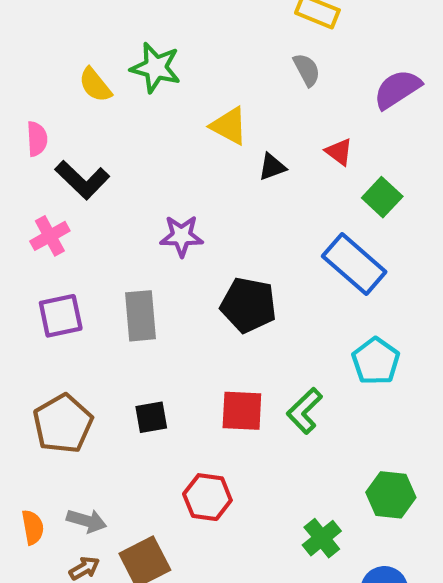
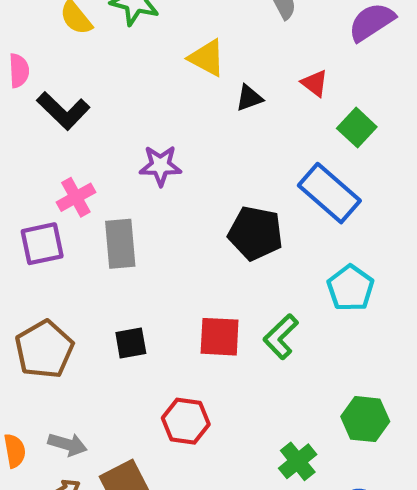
pink cross: (50, 236) -> (76, 197), moved
black pentagon: (248, 305) -> (255, 233), moved

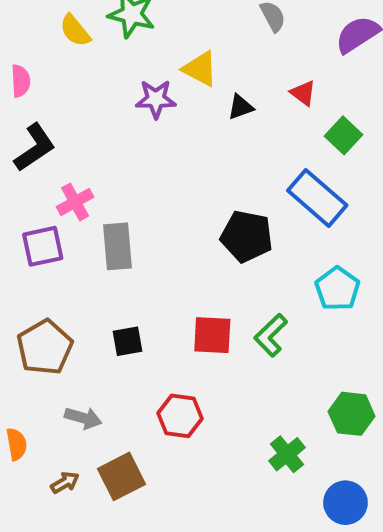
black L-shape: (63, 111) -> (35, 147), moved, turned -78
purple star: (160, 166) -> (156, 99), moved
gray arrow: (67, 444) -> (83, 418), moved

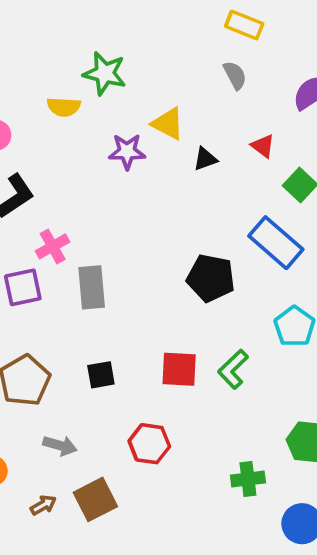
yellow semicircle: (75, 30) -> (64, 107), moved, turned -48
green cross: (287, 454) -> (248, 479), turned 32

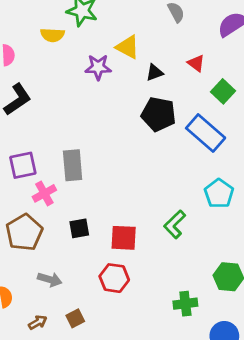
pink cross: (53, 246) -> (44, 193), moved
black pentagon: (211, 278) -> (159, 114), moved
red square: (179, 369) -> (124, 238), moved
brown square: (95, 499) -> (75, 318), size x0.6

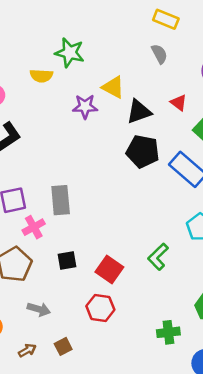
black triangle: (155, 73) -> (139, 112), size x1.5
red square: (124, 238) -> (109, 269), turned 32

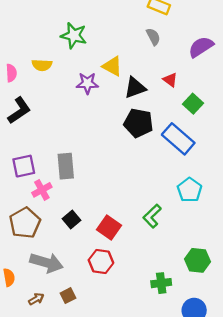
yellow semicircle: (41, 76) -> (42, 65), moved
black square: (67, 260) -> (71, 219), turned -30
gray arrow: (39, 309) -> (46, 263), size x1.6

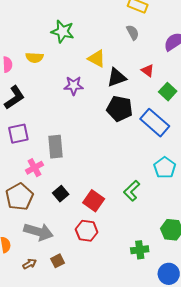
purple star: (87, 83) -> (74, 86), moved
purple square: (24, 166) -> (18, 134), moved

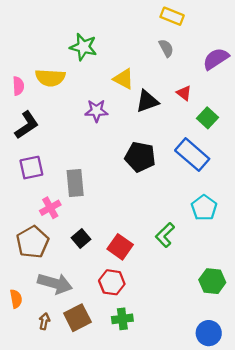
yellow semicircle: (35, 57) -> (50, 78), size x1.4
black pentagon: (120, 109) -> (140, 157), moved
green cross: (140, 250) -> (122, 319), moved
brown square: (58, 261) -> (77, 318), size x1.6
brown arrow: (29, 264) -> (44, 321), turned -48

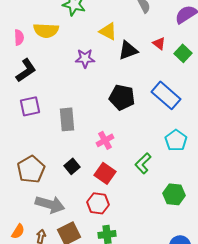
green square: (208, 118) -> (183, 53), moved
pink cross: (50, 208) -> (105, 140), moved
green hexagon: (212, 281) -> (174, 194), moved
orange semicircle: (16, 299) -> (18, 231), moved, turned 42

